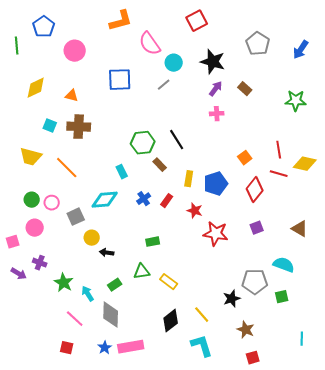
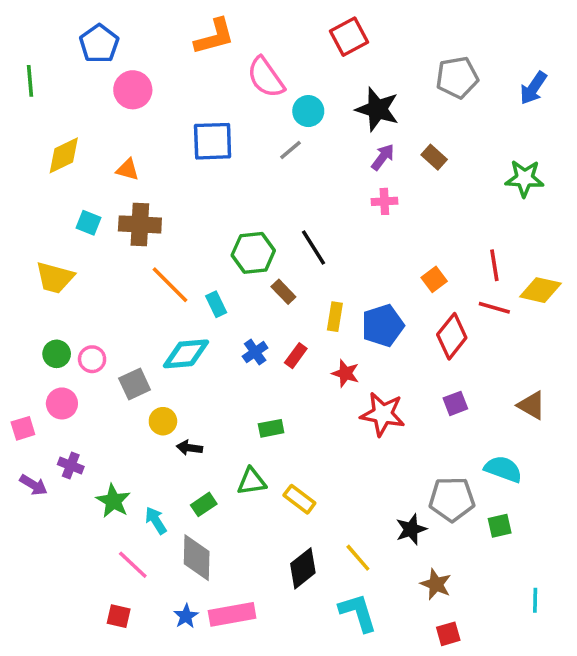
blue pentagon: (44, 27) -> (99, 44), moved
gray pentagon: (258, 44) -> (457, 77), turned 30
orange line: (67, 168) -> (170, 285), moved

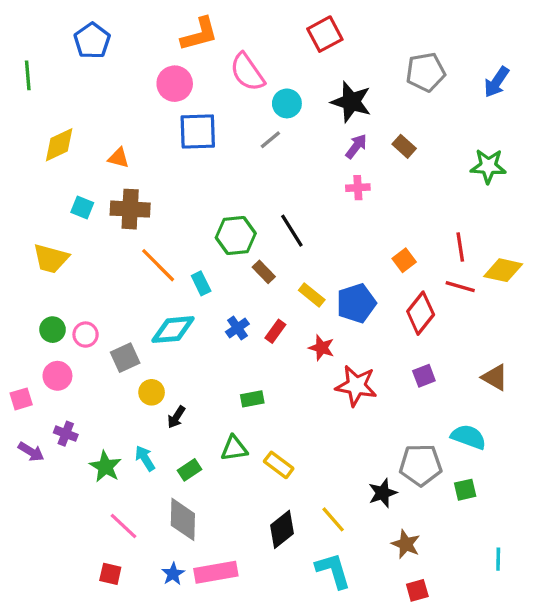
pink circle: (133, 90) -> (175, 84), moved
yellow rectangle: (335, 317) -> (312, 295), turned -60
black arrow: (190, 448) -> (176, 417), turned -65
cyan arrow: (156, 520) -> (145, 458), moved

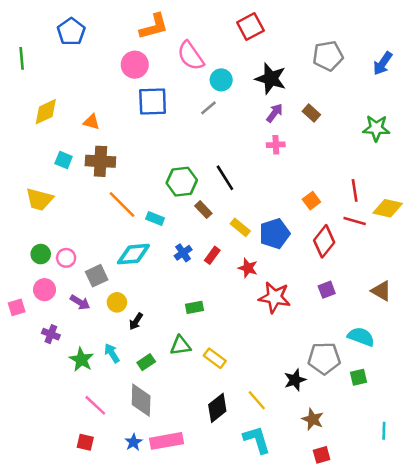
cyan rectangle: (201, 283) -> (155, 218), turned -42
purple arrow: (31, 452) -> (80, 302), moved

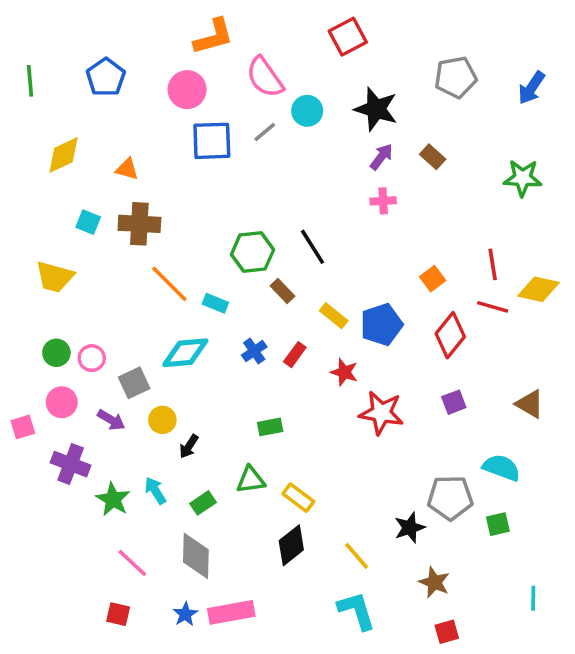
blue pentagon: (71, 32) -> (106, 77), moved
gray line: (208, 108) -> (265, 132), moved
purple cross: (51, 334) -> (71, 464), size x1.5
black diamond: (217, 408) -> (291, 545), moved

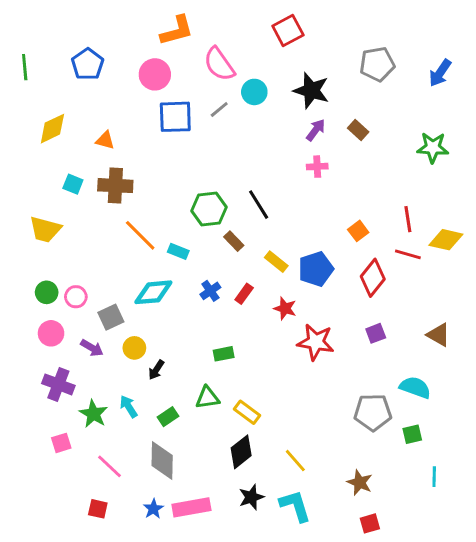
pink square: (23, 427) -> (61, 443), moved
black star: (410, 528) -> (251, 497), moved
cyan line: (533, 598) -> (434, 477), moved

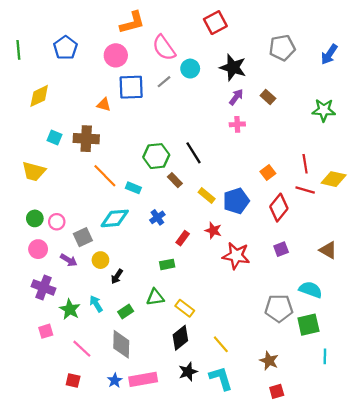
orange triangle: (105, 140) -> (104, 105), moved
red rectangle: (244, 294) -> (183, 238), moved
green square: (412, 434) -> (308, 325), size x1.5

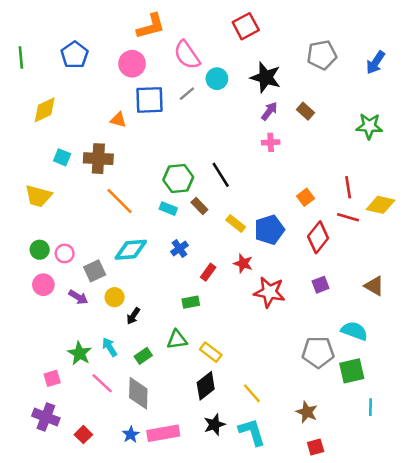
cyan rectangle: (133, 188) -> (168, 209), moved
purple cross: (44, 287) -> (46, 417), moved
pink line: (82, 349) -> (102, 383), moved
red square: (73, 380) -> (83, 435), turned 32

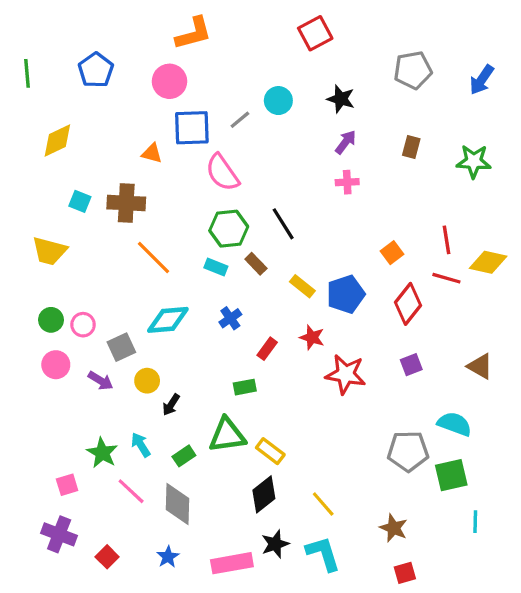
pink semicircle: (187, 55) -> (222, 173), moved
black star: (266, 77) -> (341, 99), size x0.7
brown rectangle: (306, 111) -> (411, 147), moved, turned 63
green triangle: (177, 340) -> (227, 435), size x1.4
pink rectangle: (163, 433) -> (232, 563), moved

